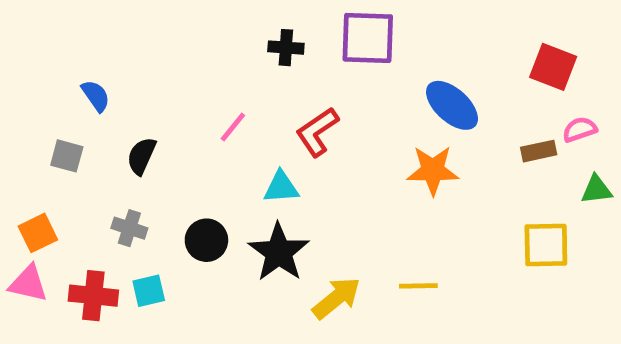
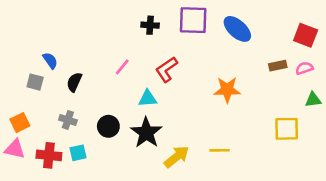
red square: (553, 67) -> (306, 35), moved
blue semicircle: (96, 96) -> (50, 61), moved
blue ellipse: (452, 105) -> (237, 29), moved
brown rectangle: (539, 151) -> (278, 66), moved

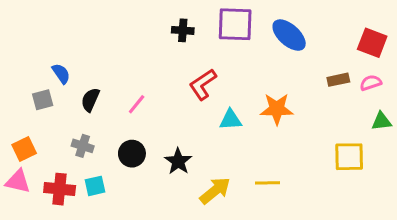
pink line: (122, 67) -> (137, 104), moved
gray square: (35, 82) -> (43, 100), turned -30
cyan triangle: (148, 98) -> (231, 120), moved
black star: (146, 133) -> (178, 161), size x0.7

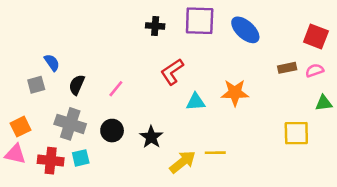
gray cross: (83, 146) -> (70, 124), size x1.6
yellow line: (267, 183) -> (215, 153), moved

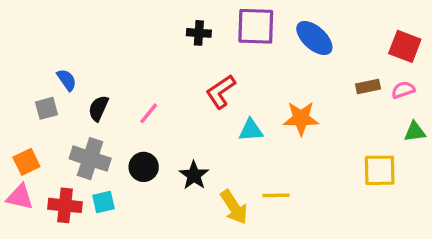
yellow arrow: (183, 162) -> (234, 207), turned 96

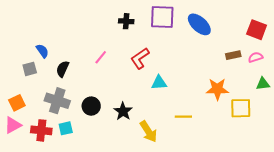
pink line: (149, 113) -> (101, 57), moved
orange star: (301, 118) -> (217, 89), moved
yellow line: (276, 195) -> (183, 117), moved
pink triangle: (20, 197) -> (13, 125), turned -42

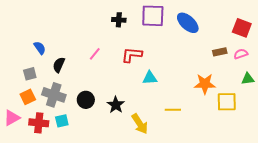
red L-shape: (140, 58) -> (132, 55), turned 40
gray square: (30, 69) -> (30, 74), moved
orange square: (17, 103) -> (28, 97), moved

